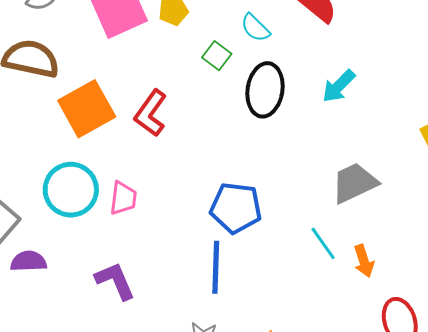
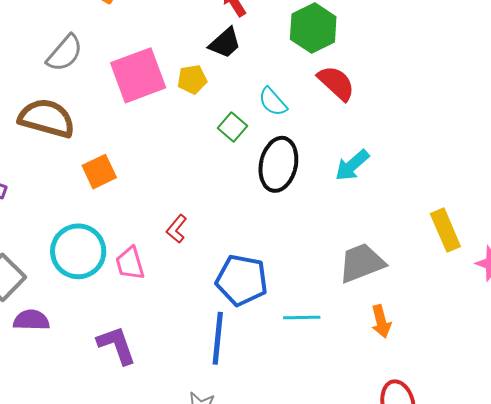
orange square: (87, 109) -> (99, 172), size x0.6
red L-shape: (151, 113) -> (177, 229), moved, size x0.6
pink trapezoid: (123, 198) -> (130, 263), turned 153
cyan line: (323, 243) -> (302, 318), moved, turned -60
orange arrow: (364, 261) -> (381, 321), moved

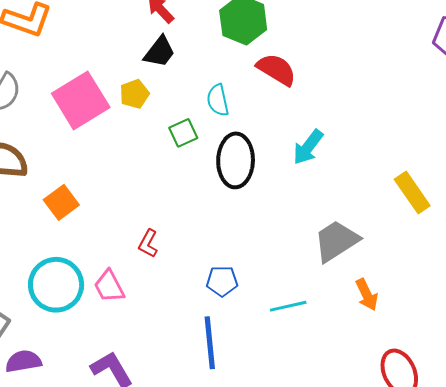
cyan semicircle: (273, 102) -> (218, 100), turned 40
green square: (232, 127) -> (183, 133), turned 36
blue pentagon: (242, 280) -> (222, 281), size x0.6

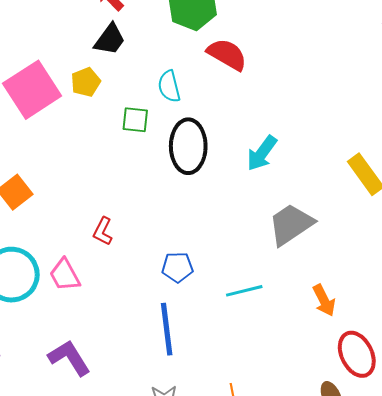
green square: (183, 133) -> (135, 120), turned 32
cyan arrow: (308, 147) -> (262, 153), moved
orange arrow: (367, 295) -> (324, 300), moved

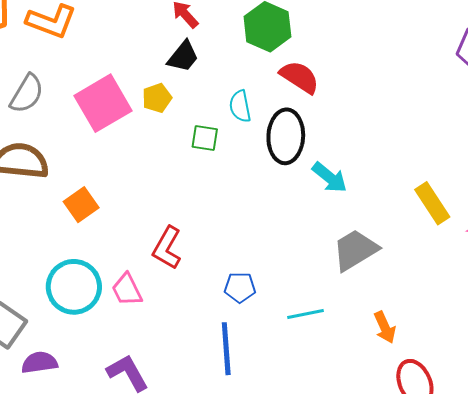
black ellipse: (188, 146) -> (286, 136), moved
cyan arrow: (262, 153) -> (330, 177), turned -90
red L-shape: (103, 231) -> (167, 248), size x1.5

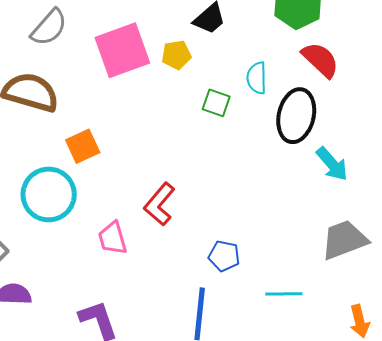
cyan circle: (74, 287) -> (49, 194), moved

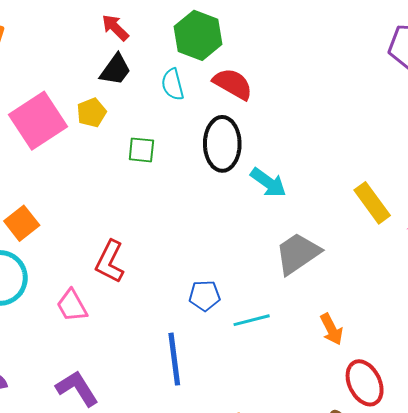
cyan semicircle: (257, 78) -> (173, 84), moved
blue pentagon: (224, 256) -> (205, 296), moved

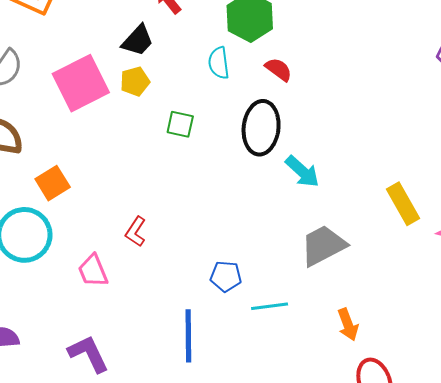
black trapezoid: (115, 70) -> (138, 40), moved
red semicircle: (233, 84) -> (279, 69), size x0.7
red L-shape: (110, 262) -> (136, 232), size x0.7

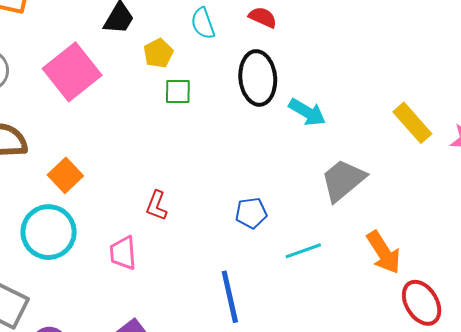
yellow pentagon: (135, 81) -> (158, 53), moved
pink trapezoid: (93, 271) -> (123, 253), turned 30
blue pentagon: (226, 276) -> (251, 213), moved
orange arrow: (348, 325) -> (384, 252), size x1.4

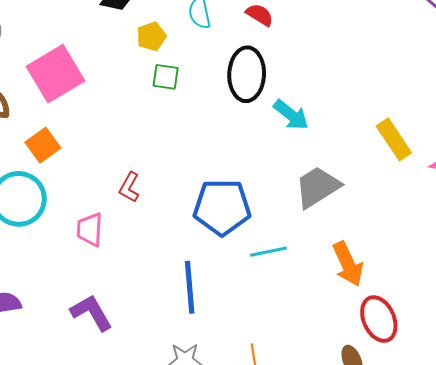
pink square: (72, 72) -> (55, 74), moved
blue pentagon: (251, 213) -> (222, 207), size x1.8

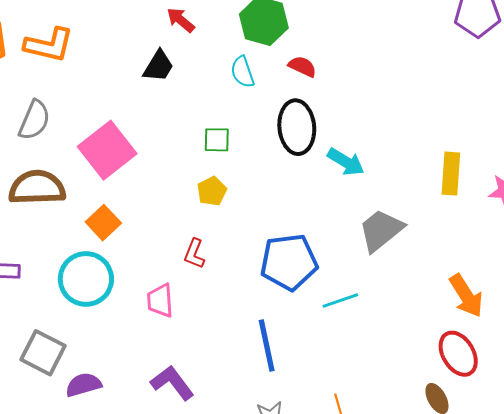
yellow pentagon: (151, 36) -> (212, 191), moved
yellow rectangle: (394, 139) -> (451, 174), turned 45
orange arrow: (348, 264) -> (466, 296), moved

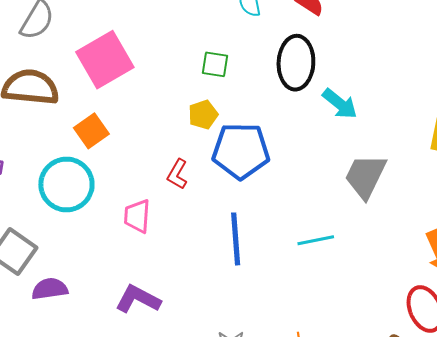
gray trapezoid: (381, 230) -> (365, 176), turned -33
blue pentagon: (289, 262) -> (241, 151), moved
blue line: (267, 346) -> (236, 239), moved
purple L-shape: (172, 383) -> (138, 299), turned -33

